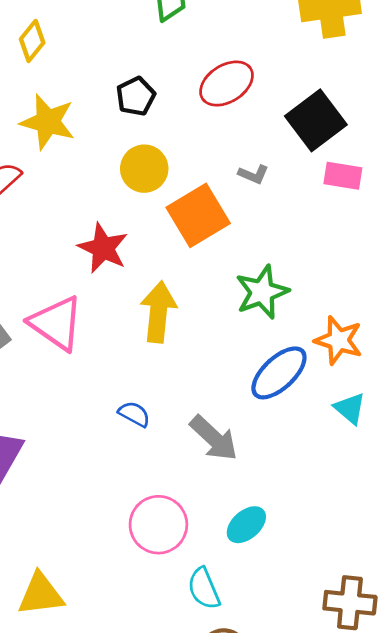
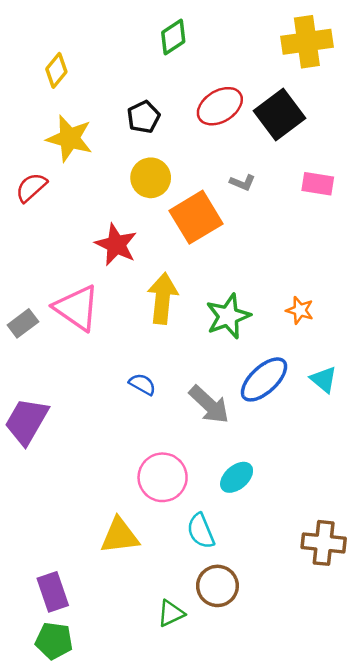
black square: (316, 120) -> (280, 115), moved
green star: (262, 292) -> (228, 316), moved
orange star: (339, 340) -> (300, 310), moved, size x0.7
blue ellipse: (279, 373) -> (264, 379), moved
yellow triangle: (41, 594) -> (120, 536), moved

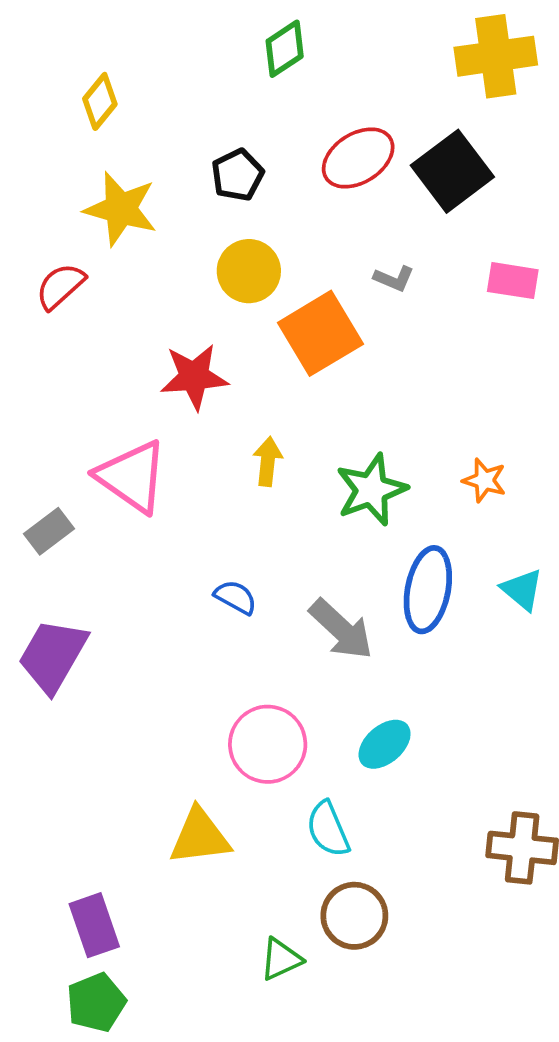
red star: (116, 245) -> (194, 377), turned -30
yellow arrow: (163, 298) -> (268, 461), size x0.6
gray rectangle: (23, 323) -> (49, 531), moved
blue ellipse: (264, 379) -> (428, 590), turned -36
green pentagon: (54, 641) -> (96, 1002), turned -30

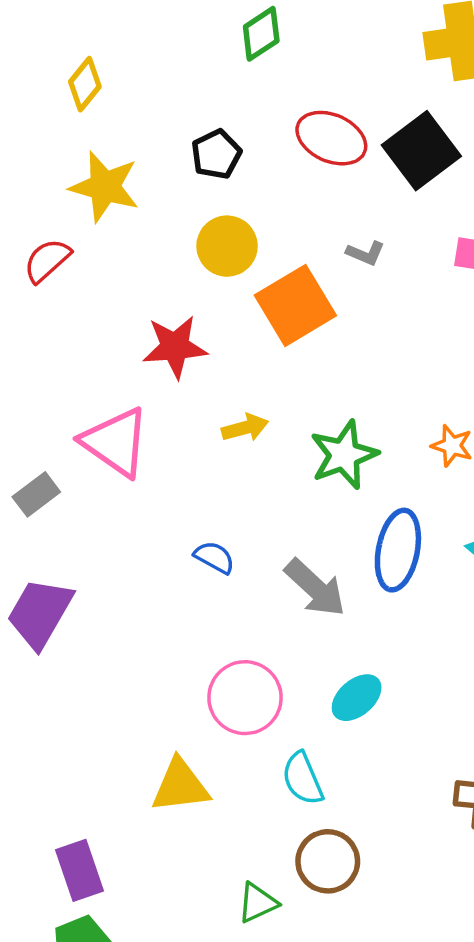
red ellipse: (358, 158) -> (331, 138), turned 56
yellow arrow: (268, 461) -> (245, 428), turned 69

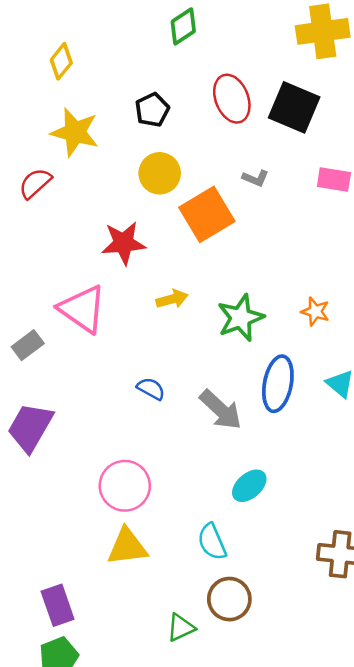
red ellipse: (331, 138) -> (232, 99), turned 45
black square: (421, 151) -> (294, 107), turned -30
pink circle: (245, 698) -> (125, 486), moved

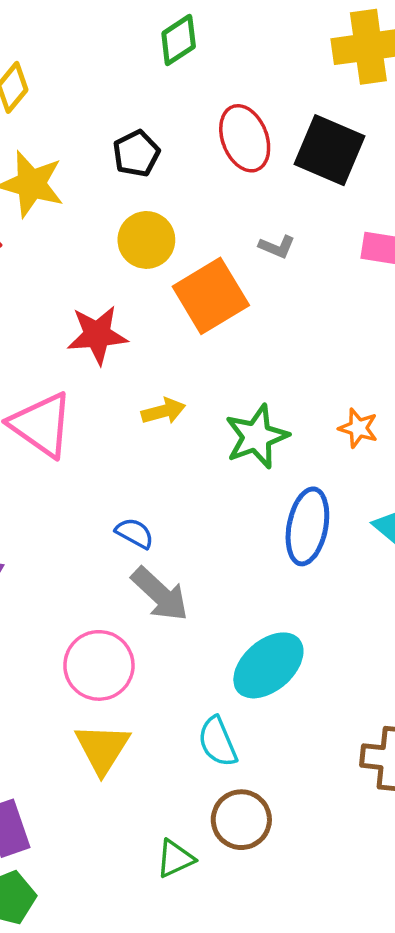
gray arrow: (221, 410) -> (160, 594), moved
cyan ellipse: (249, 486) -> (268, 665), size x1.5
yellow triangle: (127, 547) -> (102, 748), turned -51

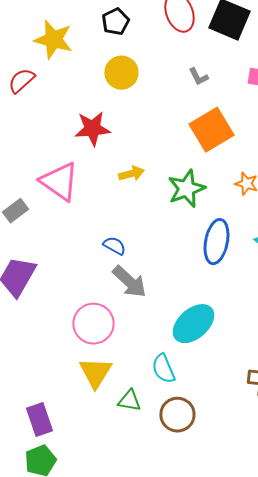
gray L-shape: (277, 247) -> (198, 77), turned 40
orange square: (211, 296) -> (211, 130), moved
green triangle: (175, 859) -> (129, 401), moved, turned 35

